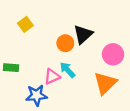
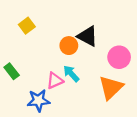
black triangle: (83, 34) -> (88, 36), turned -50
green rectangle: (11, 68) -> (12, 71), turned 48

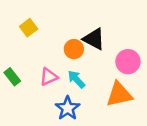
pink triangle: (55, 81) -> (49, 77), moved
orange triangle: (111, 88) -> (119, 94), turned 32
blue star: (38, 100) -> (68, 108), moved, turned -30

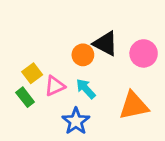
yellow square: (29, 28) -> (32, 73), moved
pink circle: (128, 62) -> (144, 53), moved
green rectangle: (12, 77) -> (25, 97), moved

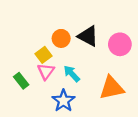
orange circle: (83, 55) -> (61, 38), moved
yellow square: (32, 73) -> (43, 55), moved
pink triangle: (55, 86) -> (46, 71), turned -30

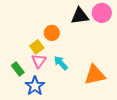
black triangle: (88, 36) -> (80, 16), moved, turned -36
pink circle: (120, 44) -> (102, 13), moved
blue star: (63, 101) -> (35, 86), moved

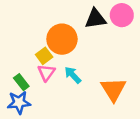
orange circle: (52, 33) -> (62, 39), size x1.6
orange triangle: (95, 75) -> (113, 89), turned -50
blue star: (35, 86) -> (19, 102), moved, turned 30

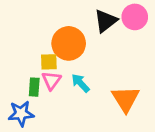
black triangle: (95, 19) -> (106, 21), turned -30
yellow square: (44, 56) -> (49, 62), turned 35
green rectangle: (21, 82) -> (34, 87), moved, turned 42

